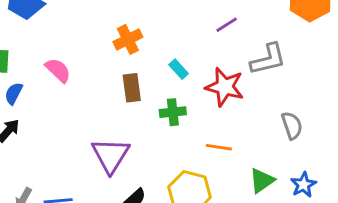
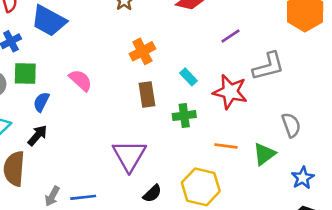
green triangle: (262, 181) -> (264, 154), moved

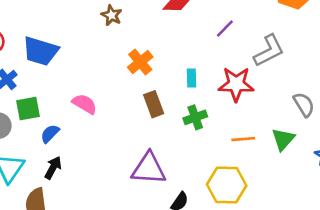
cyan rectangle: (189, 77) -> (191, 78), turned 54
blue semicircle: (41, 102) -> (50, 134), turned 30
purple triangle: (129, 155) -> (149, 169), turned -45

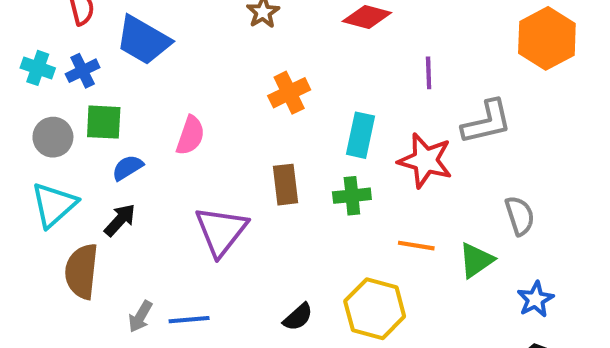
purple line: (225, 28) -> (429, 73), turned -60
cyan rectangle: (191, 78) -> (360, 135), size x1.5
pink semicircle: (85, 104) -> (190, 135), turned 65
brown rectangle: (154, 104) -> (286, 185), moved
purple triangle: (149, 169) -> (221, 231), moved, turned 51

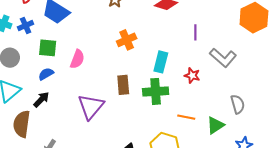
green square: (104, 122) -> (48, 48), moved
gray L-shape: (487, 122) -> (223, 58), turned 52
red star: (425, 161) -> (192, 75), size x0.6
green cross: (352, 196) -> (156, 91), size x1.4

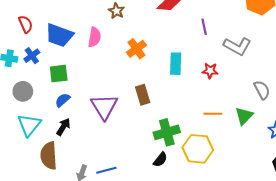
pink semicircle: (77, 59) -> (94, 37), moved
green cross: (156, 91) -> (167, 132), moved
purple triangle: (91, 107) -> (104, 107), moved

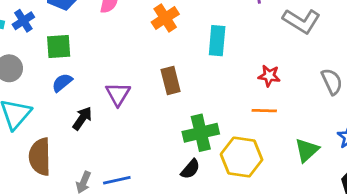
red star: (210, 71) -> (269, 76), moved
purple triangle: (104, 107) -> (118, 94), size x0.7
green triangle: (244, 116) -> (307, 150), moved
black arrow: (63, 127) -> (82, 118), moved

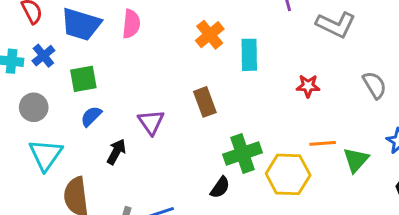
orange cross: (165, 18) -> (210, 35), moved
orange line: (264, 111) -> (323, 143), moved
black semicircle: (190, 169) -> (220, 187), moved

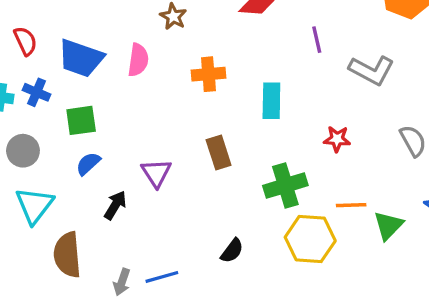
orange cross: (210, 35) -> (208, 74), moved, turned 32
blue cross: (43, 56) -> (37, 92), turned -30
green cross: (242, 153) -> (285, 186), moved

